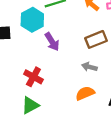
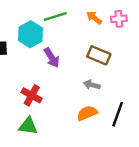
brown rectangle: (96, 39) -> (99, 55), turned 45
green triangle: (30, 105) -> (28, 126), turned 36

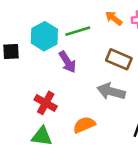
green line: (55, 16) -> (78, 31), moved
gray arrow: (92, 85) -> (111, 91), size x1.5
orange semicircle: (87, 113) -> (84, 125), moved

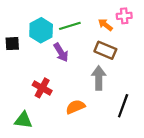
orange arrow: (114, 18) -> (105, 25), moved
gray arrow: (111, 91) -> (99, 78), turned 75
green triangle: (42, 136) -> (23, 120), moved

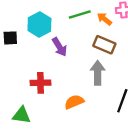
green line: (70, 26) -> (80, 14), moved
red cross: (42, 88) -> (41, 83), turned -30

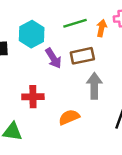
orange arrow: (104, 19) -> (102, 28), turned 64
brown rectangle: (104, 45) -> (82, 56), moved, turned -35

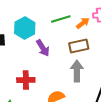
orange arrow: (102, 28) -> (83, 23), turned 40
brown rectangle: (82, 56) -> (79, 46), moved

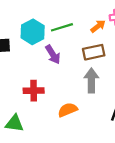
green line: (61, 19) -> (62, 27), moved

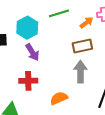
green line: (62, 27) -> (59, 13), moved
purple arrow: (53, 54) -> (32, 52), moved

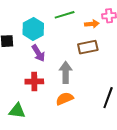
orange arrow: (87, 23) -> (92, 24), turned 32
gray arrow: (80, 72) -> (66, 72), moved

